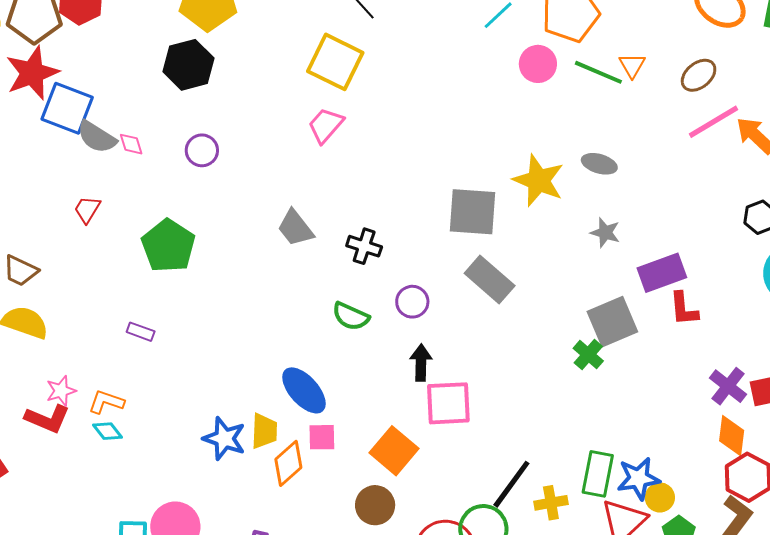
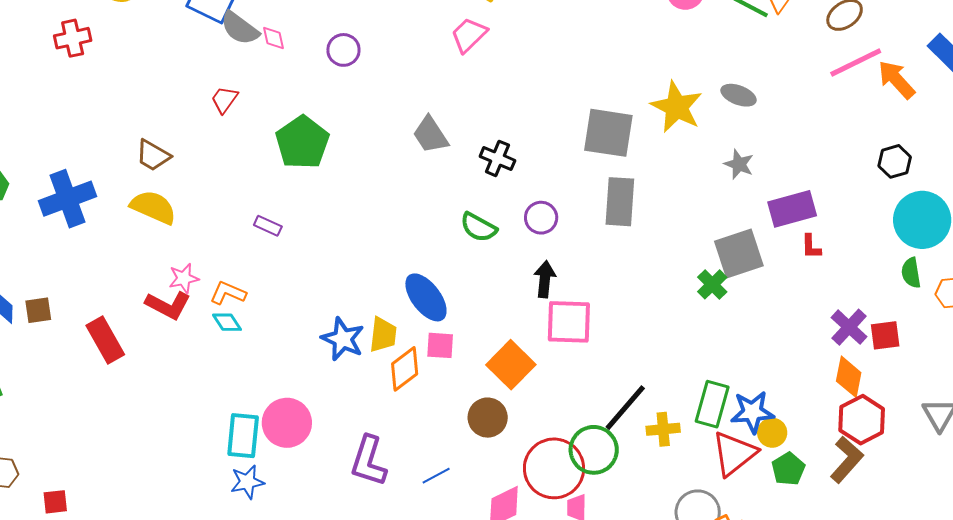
gray rectangle: (490, 279) -> (620, 202), turned 48
red L-shape: (684, 309) -> (811, 247), size x0.7

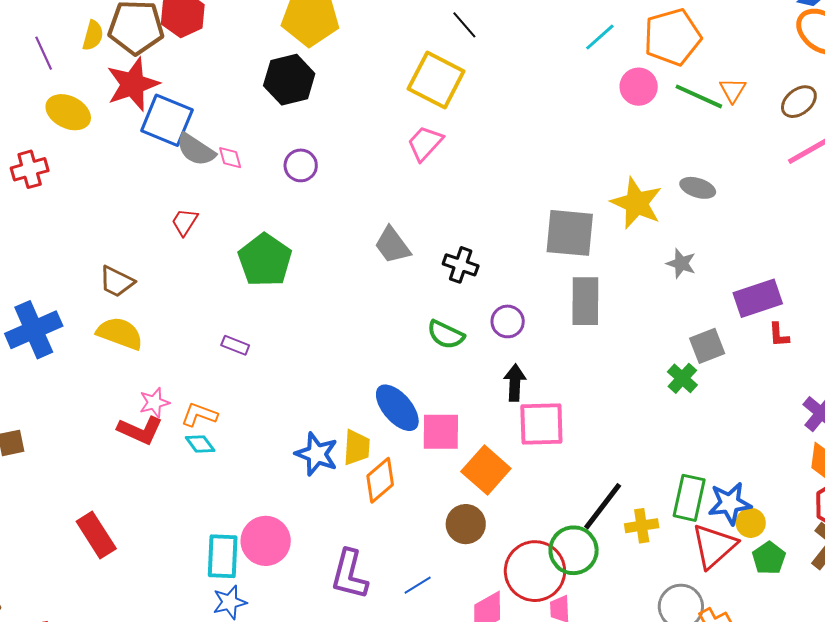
gray star: (739, 164) -> (681, 263), moved
gray square: (739, 254) -> (707, 346), size x0.7
red rectangle: (105, 340) -> (96, 535), moved
pink square: (440, 345) -> (441, 432), moved, size x1.4

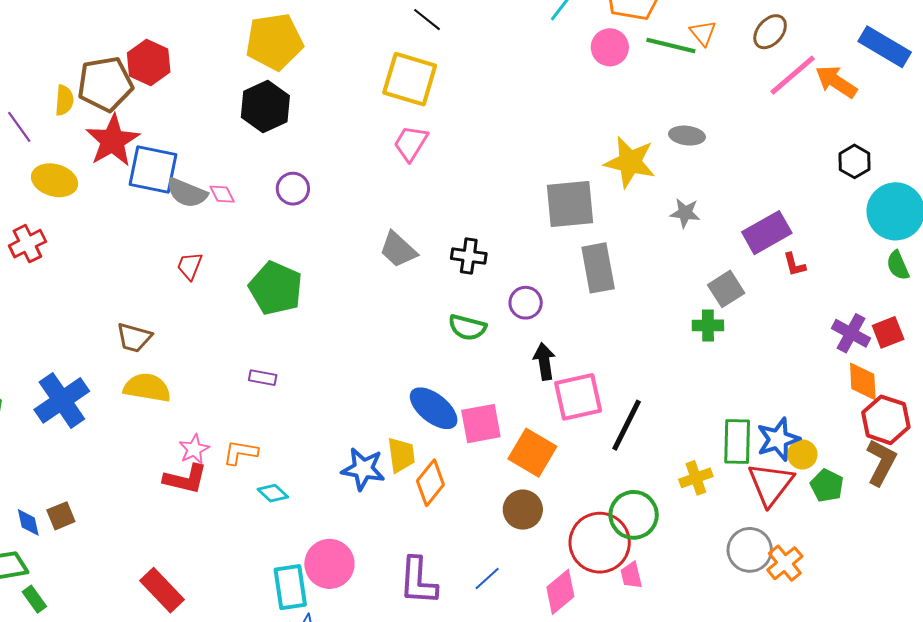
green cross: (682, 378) -> (708, 325), turned -32
cyan diamond: (200, 444) -> (273, 493), moved
black line: (603, 506) -> (627, 425), moved

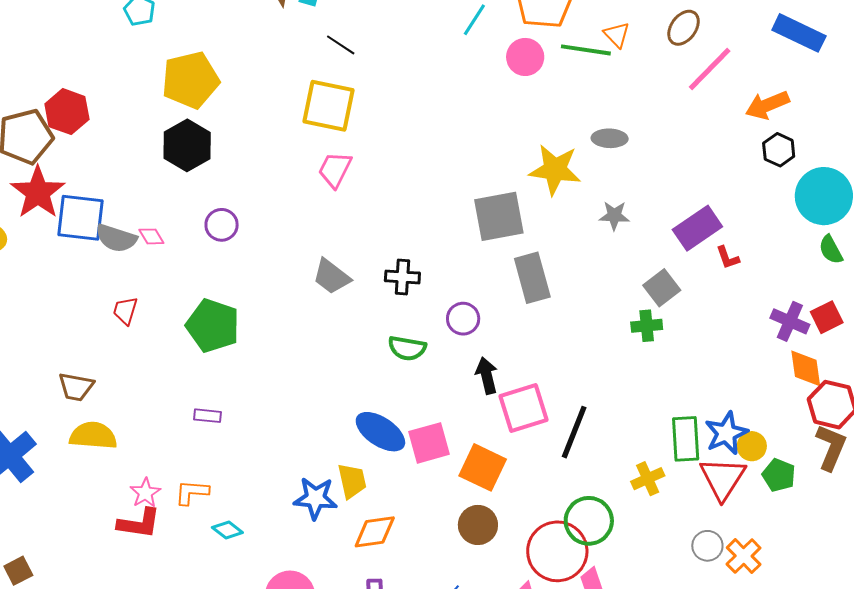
orange arrow: (836, 82) -> (767, 105), moved, turned -51
orange diamond: (430, 483) -> (375, 532), moved, turned 48
gray circle: (750, 550) -> (707, 546), size x0.7

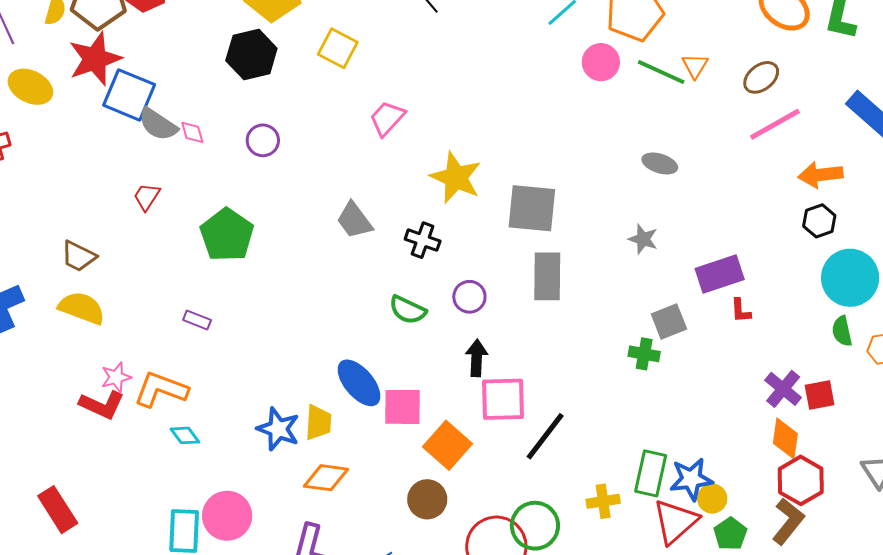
yellow square: (328, 106) -> (338, 48), moved, size x0.7
yellow star: (555, 170) -> (456, 177), moved
orange L-shape: (192, 492) -> (161, 389), size x1.5

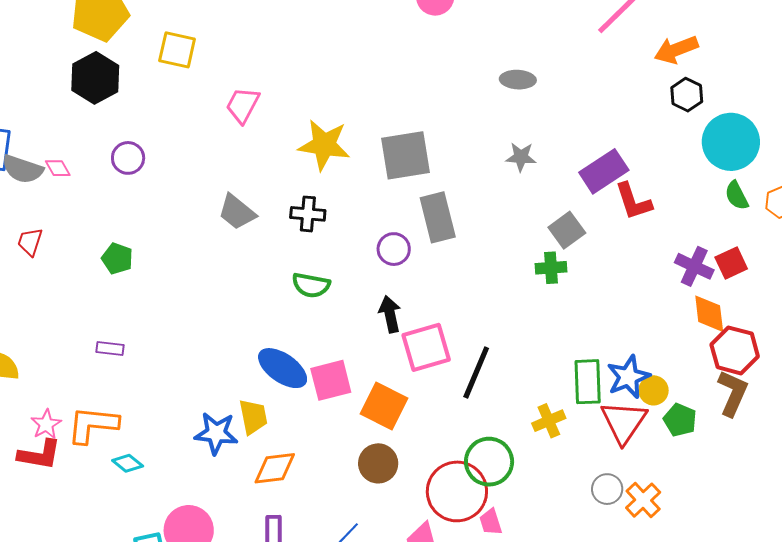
green pentagon: (227, 235) -> (117, 259), size x0.6
purple circle: (469, 297) -> (394, 249), moved
red L-shape: (741, 311) -> (633, 201), size x1.6

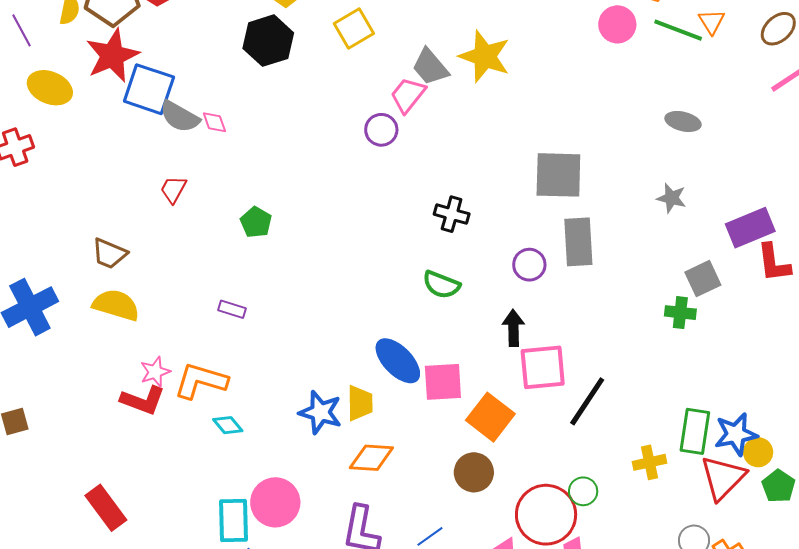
yellow square: (177, 50) -> (354, 28), turned 36
yellow star: (324, 145) -> (485, 56), moved
purple circle: (128, 158) -> (381, 130), moved
gray trapezoid: (237, 212) -> (430, 67), moved
green circle: (489, 462) -> (583, 491), size x0.6

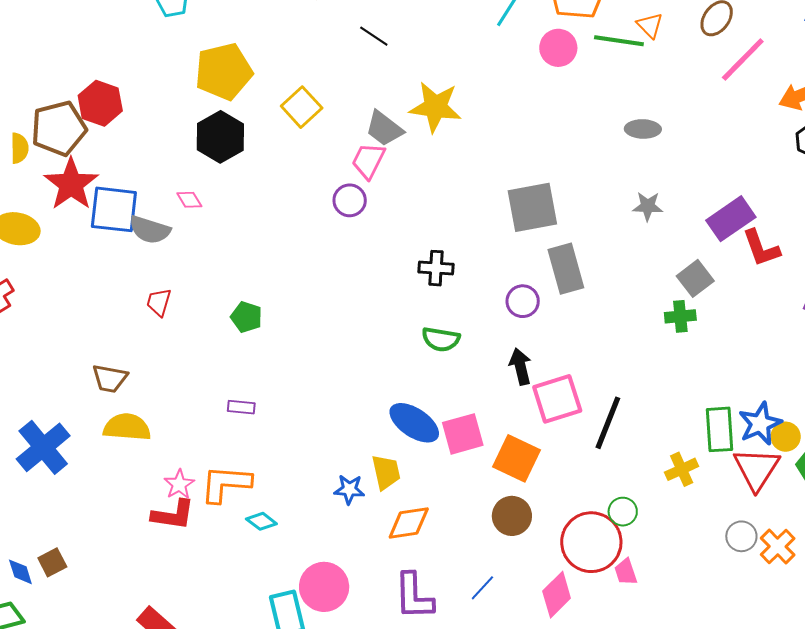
pink diamond: (214, 122) -> (189, 200), moved
blue star: (320, 412) -> (349, 489), size x0.7

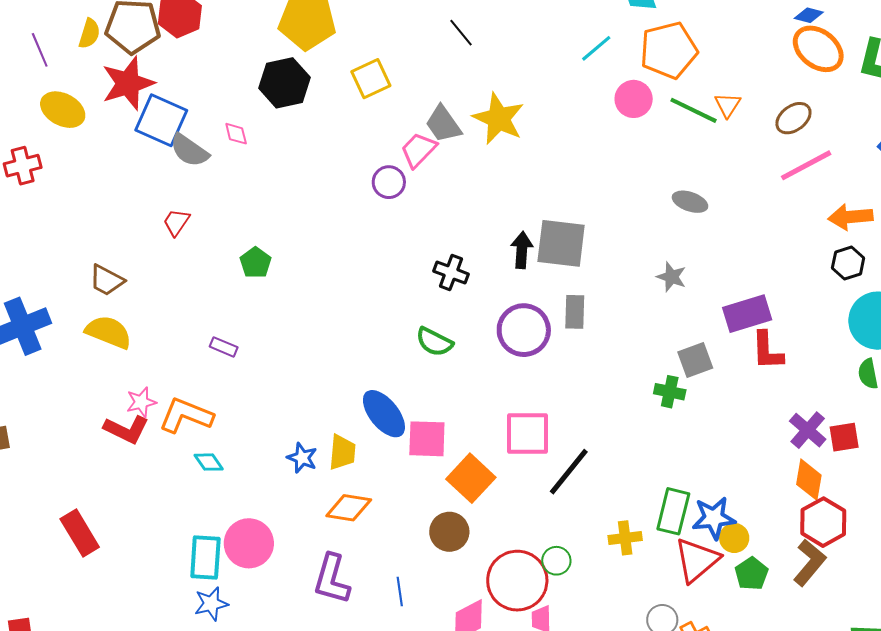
gray rectangle: (566, 269) -> (575, 312), size x0.7
purple circle: (523, 301) -> (524, 330), size x1.6
black arrow: (520, 366) -> (522, 250), moved
blue line: (482, 588) -> (400, 591), turned -68

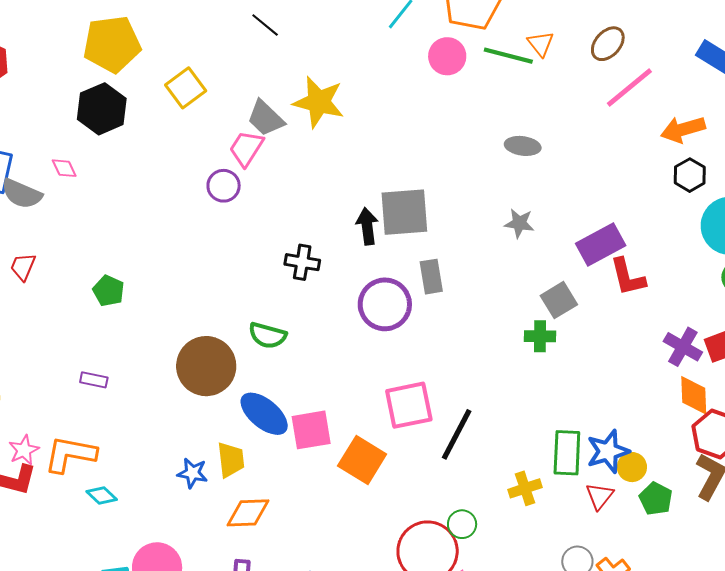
green semicircle: (434, 342) -> (267, 335), moved
brown circle: (449, 532) -> (206, 366), moved, size x1.5
red triangle: (697, 560) -> (600, 496), size x0.6

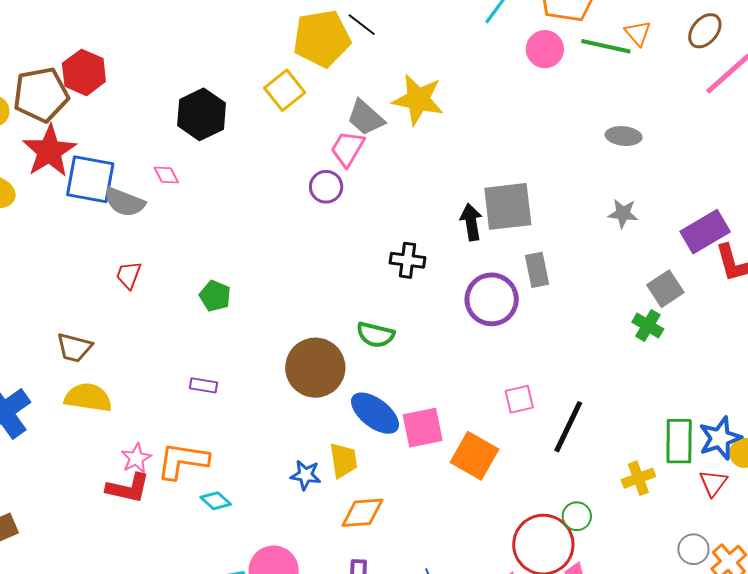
yellow pentagon: (112, 44) -> (322, 38), moved
green cross: (540, 336) -> (648, 326), turned 32
pink square: (409, 405) -> (519, 399), size x0.6

